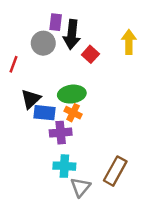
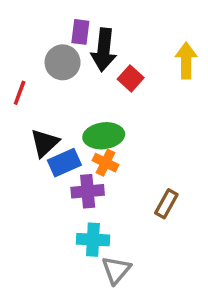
blue rectangle: (44, 113) -> (64, 163), turned -30
brown rectangle: (115, 171) -> (166, 204), moved, size x0.7

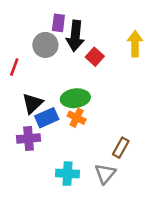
purple cross: (88, 191) -> (29, 138), moved
gray triangle: (116, 270) -> (105, 174), moved

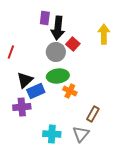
gray circle: (45, 45) -> (56, 52), moved
orange cross: (77, 118) -> (70, 91), moved

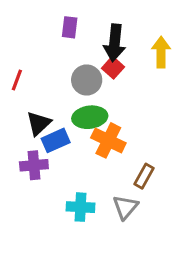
black arrow: (58, 28) -> (115, 43), moved
orange cross: (70, 91) -> (108, 140), size x1.5

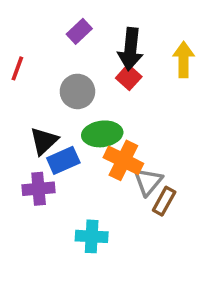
purple rectangle: (70, 27) -> (79, 31), turned 40
red line: (17, 80) -> (17, 68), moved
gray circle: (87, 80) -> (77, 91), moved
gray triangle: (125, 207) -> (148, 182), moved

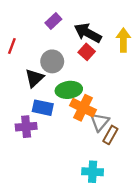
black arrow: (131, 49) -> (88, 33), turned 112
black triangle: (44, 141) -> (34, 78), moved
blue rectangle: (63, 160) -> (43, 108), turned 36
cyan cross: (92, 236) -> (93, 172), moved

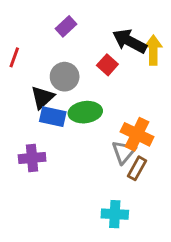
black arrow: (88, 33) -> (130, 41), moved
blue rectangle: (43, 108) -> (53, 117), moved
orange cross: (83, 108) -> (137, 134), moved

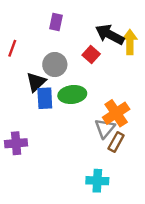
purple rectangle: (66, 26) -> (56, 22), turned -35
blue rectangle: (53, 117) -> (45, 98), turned 75
orange cross: (137, 134) -> (116, 113), turned 30
purple cross: (32, 158) -> (16, 143), moved

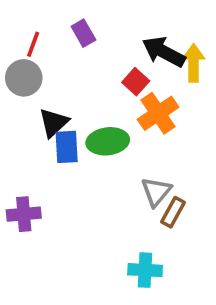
purple rectangle: (56, 22) -> (83, 33), turned -42
red line: (12, 48) -> (33, 44), moved
gray circle: (55, 65) -> (24, 78), moved
orange cross: (116, 113) -> (158, 113), moved

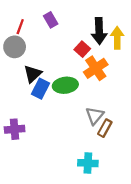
black arrow: (164, 52) -> (99, 31), turned -120
blue rectangle: (67, 147) -> (41, 89), turned 30

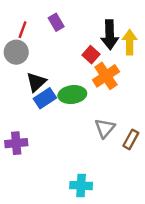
blue rectangle: (41, 89) -> (45, 98), turned 30
brown rectangle: (105, 128) -> (131, 139), moved
cyan cross: (88, 163) -> (81, 186), moved

